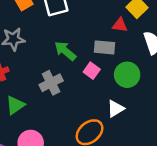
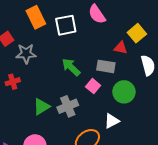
gray cross: (51, 83) -> (68, 106), moved
green triangle: (15, 105) -> (41, 107), moved

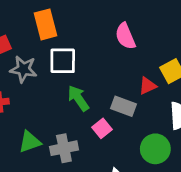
white square: (66, 25) -> (63, 61), moved
red triangle: (121, 48) -> (148, 86), turned -48
green circle: (124, 92) -> (155, 149), moved

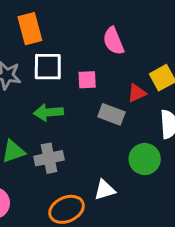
green arrow: (78, 98) -> (48, 112), moved, turned -60
pink square: (102, 128) -> (87, 80), moved, turned 36

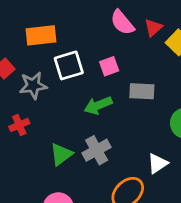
orange rectangle: (30, 29) -> (41, 35), turned -64
red triangle: (137, 93) -> (153, 28), moved
green arrow: (48, 112) -> (98, 105), moved

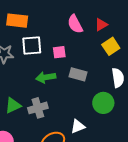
red triangle: (153, 28) -> (101, 25), moved

